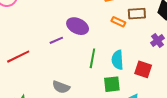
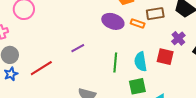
purple ellipse: (78, 26) -> (113, 21), moved
red square: (143, 69) -> (165, 57), moved

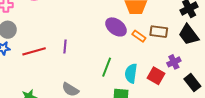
purple line: (78, 48) -> (65, 46), moved, turned -72

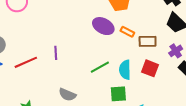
brown rectangle: (159, 32) -> (148, 41), moved
purple cross: (174, 62) -> (176, 51), moved
green line: (107, 67) -> (100, 67), turned 48

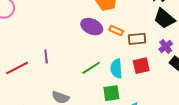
red square: (150, 68) -> (141, 66), turned -30

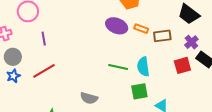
purple line: (46, 57) -> (44, 39), moved
red square: (141, 66) -> (182, 65), moved
green line: (91, 68) -> (118, 67), turned 48

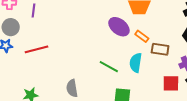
purple line: (44, 39) -> (33, 10), moved
cyan semicircle: (143, 67) -> (136, 63), moved
gray semicircle: (89, 98) -> (72, 88), turned 48

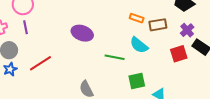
purple ellipse: (119, 27) -> (82, 33), moved
cyan semicircle: (136, 63) -> (139, 45), turned -42

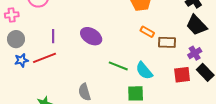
purple line: (26, 27) -> (53, 36), moved
cyan semicircle: (139, 45) -> (144, 71), moved
blue star: (10, 69) -> (21, 60), moved

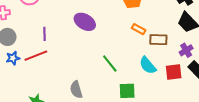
purple ellipse: (91, 36) -> (85, 22), moved
green line: (118, 66) -> (110, 63), turned 30
cyan semicircle: (144, 71) -> (148, 65), moved

